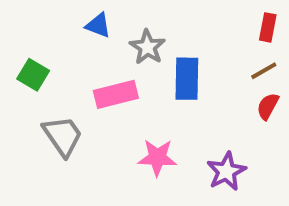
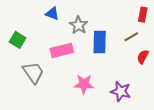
brown line: (264, 71) -> (131, 37), moved
purple star: (226, 171) -> (121, 91), turned -30

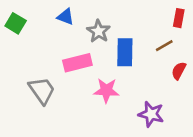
green square: (18, 40) -> (16, 23), moved
pink star: (84, 84) -> (106, 90), moved

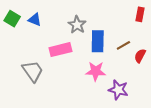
blue triangle: (66, 17) -> (35, 20), moved
brown line: (164, 46) -> (123, 45), moved
pink star: (106, 90) -> (96, 71), moved

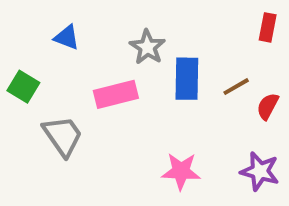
green square: (12, 19) -> (23, 87), moved
pink star: (96, 71) -> (181, 171), moved
purple star: (118, 90) -> (260, 171), moved

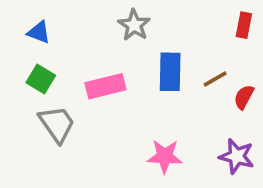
blue triangle: (67, 37) -> (39, 32), moved
gray star: (147, 47) -> (134, 25), moved
green square: (23, 87) -> (41, 79), moved

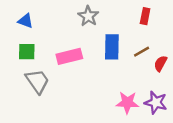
red rectangle: (244, 25) -> (145, 16), moved
green square: (41, 79) -> (27, 52), turned -30
pink star: (165, 156) -> (127, 103), moved

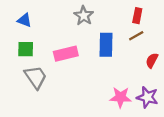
brown line: (142, 52) -> (136, 36), moved

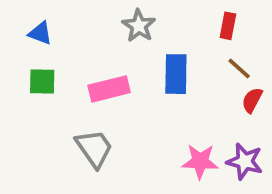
brown line: (136, 36) -> (239, 68), moved, turned 72
gray trapezoid: (36, 77) -> (94, 148), moved

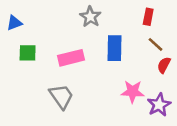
blue triangle: (40, 33) -> (14, 23), moved, turned -42
pink star: (200, 161) -> (133, 92), moved
purple star: (245, 161) -> (159, 105), turned 30

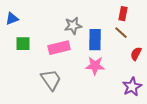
gray star: (90, 17) -> (73, 26), moved, turned 30
brown line: (155, 44) -> (121, 33), moved
pink star: (133, 92) -> (95, 66), moved

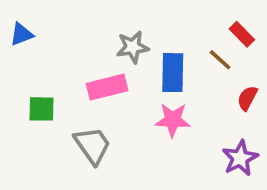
red rectangle: (123, 14) -> (242, 34), moved, turned -56
green square: (23, 44) -> (42, 109), moved

